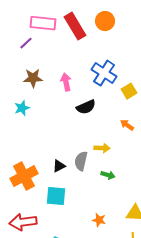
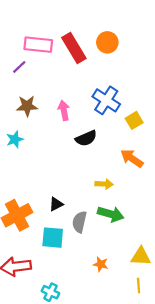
orange arrow: (127, 125) -> (132, 158), size x1.5
gray semicircle: (81, 161) -> (79, 222), moved
green arrow: (108, 175) -> (111, 214), size x1.6

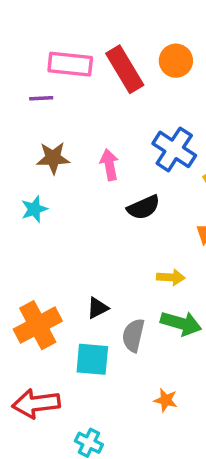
purple line: (19, 67) -> (41, 98), turned 40

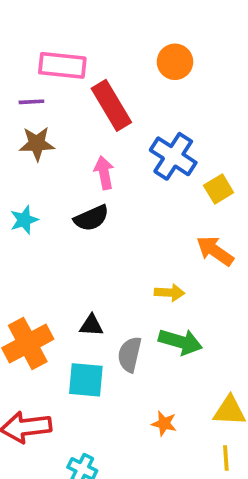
red rectangle: (125, 69) -> (111, 105), moved
brown star: (53, 158) -> (37, 144), moved
black semicircle: (144, 207) -> (91, 218), moved
black triangle: (97, 308) -> (91, 325), turned 30

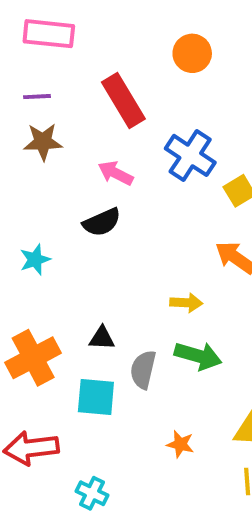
pink rectangle: (62, 65) -> (49, 34), moved
pink arrow: (104, 173) -> (116, 173), turned -52
cyan star: (24, 220) -> (35, 260), moved

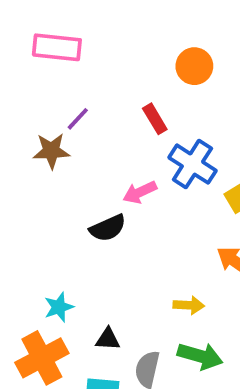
purple line: (37, 97) -> (78, 119), moved, turned -44
red rectangle: (123, 100) -> (155, 119), moved, size x0.6
pink arrow: (116, 173) -> (140, 192), moved, turned -52
cyan star: (35, 260) -> (59, 307), moved

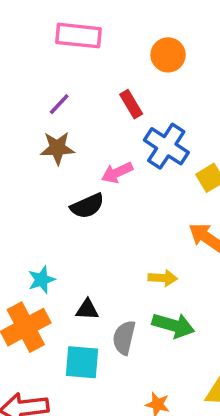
pink rectangle: (57, 47) -> (78, 36), moved
brown star: (51, 151) -> (57, 148), moved

